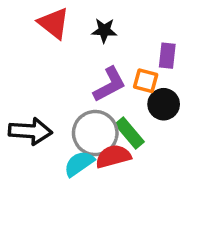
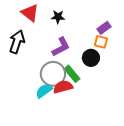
purple rectangle: (167, 56) -> (104, 28), moved, turned 48
orange square: (146, 81) -> (101, 42), moved
black arrow: (30, 131) -> (17, 42), moved, turned -75

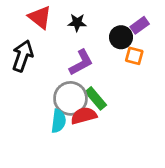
purple rectangle: (104, 28) -> (140, 25), moved
black circle: (91, 58) -> (121, 37), moved
cyan semicircle: (44, 91) -> (58, 121), turned 132

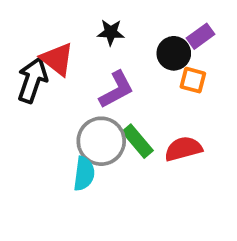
red triangle: (40, 17) -> (57, 59), moved
red semicircle: (84, 116) -> (183, 149), moved

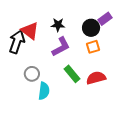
black star: (111, 32) -> (58, 25), moved
orange square: (193, 80) -> (93, 47), moved, turned -32
gray circle: (101, 141) -> (32, 74), moved, size x0.6

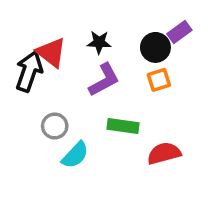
green rectangle: (72, 74) -> (123, 126), turned -42
red semicircle: (96, 78) -> (164, 153), moved
cyan semicircle: (44, 91) -> (75, 155), turned 36

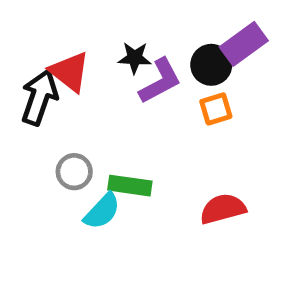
purple rectangle: (179, 32) -> (244, 44), size x1.4
purple L-shape: (104, 80) -> (160, 81), moved
green rectangle: (123, 126) -> (130, 186), moved

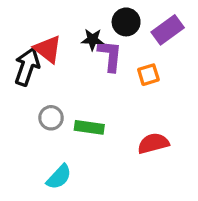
black circle: (211, 65) -> (126, 22), moved
purple L-shape: (160, 81) -> (110, 55), turned -56
cyan semicircle: (102, 211) -> (59, 177), moved

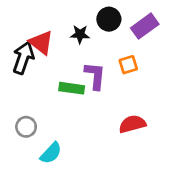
purple L-shape: (110, 55) -> (95, 76), moved
gray circle: (51, 118) -> (26, 127), moved
green rectangle: (89, 127) -> (72, 88), moved

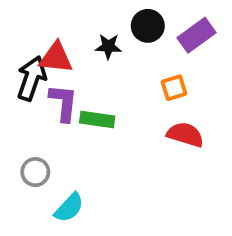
red triangle: (41, 43) -> (56, 58), turned -32
purple L-shape: (95, 76) -> (63, 103), moved
red semicircle: (132, 124) -> (185, 135), moved, turned 32

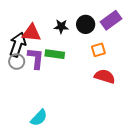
black circle: (148, 26) -> (86, 24), moved
green rectangle: (97, 120) -> (55, 54), moved
gray circle: (35, 172) -> (17, 62), moved

